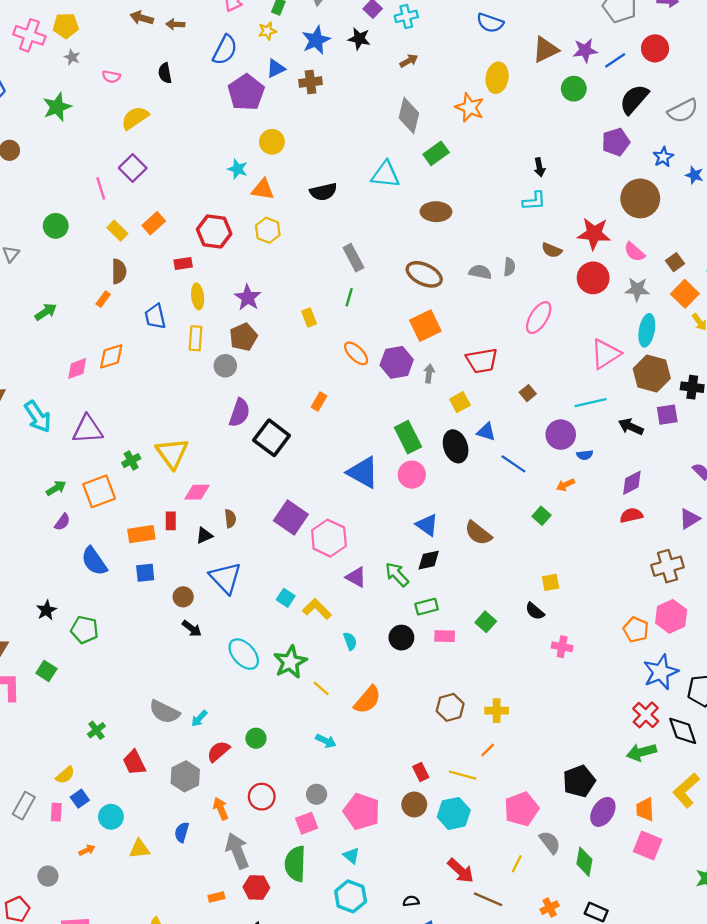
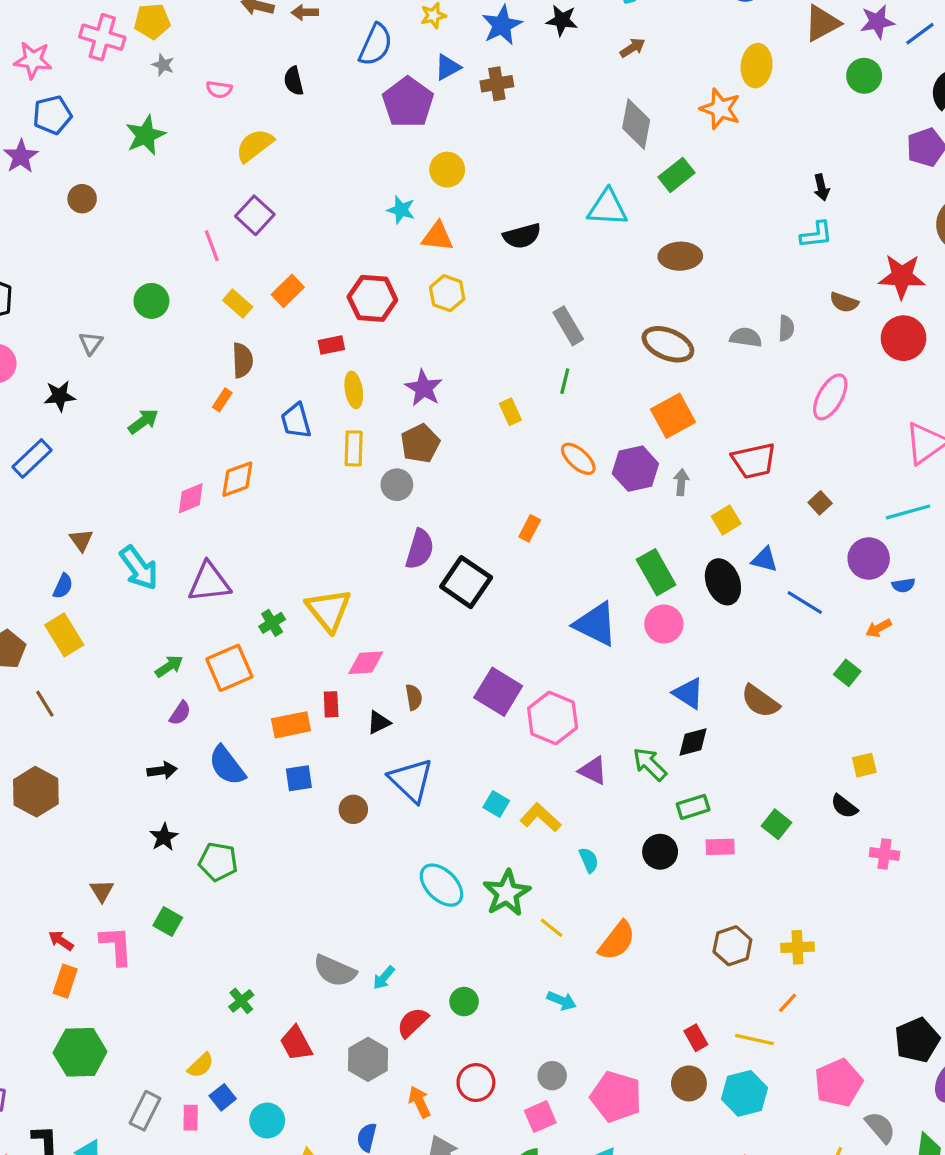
black arrow: (192, 628) -> (162, 770), moved, turned -42

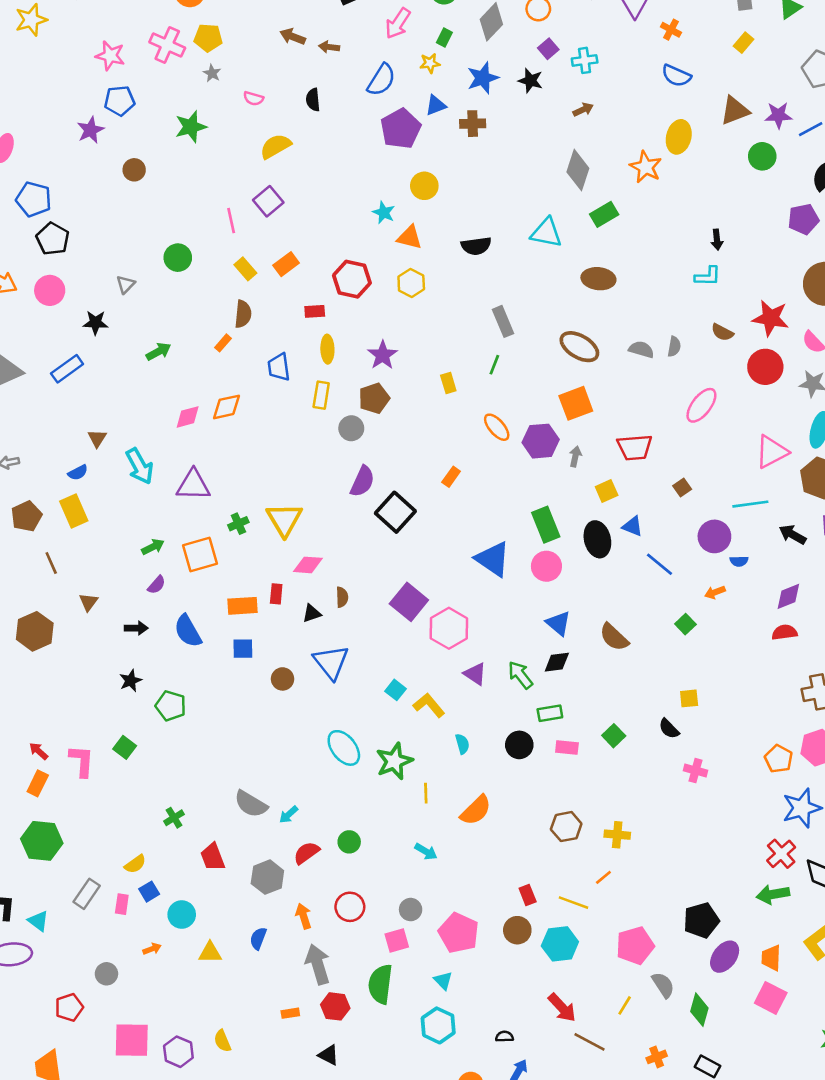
blue semicircle: (63, 586) -> (78, 473), turned 30
brown triangle: (102, 891) -> (88, 602), moved
yellow line: (552, 928) -> (426, 793), turned 42

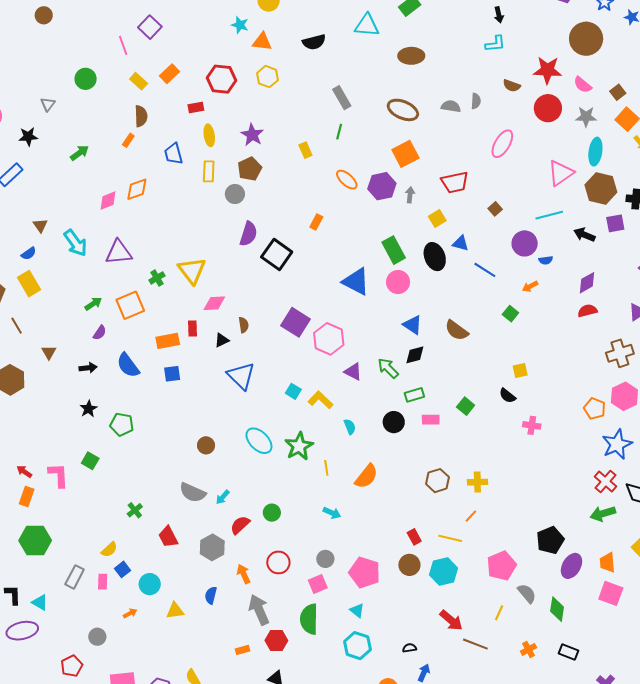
brown circle: (283, 679) -> (206, 445), moved

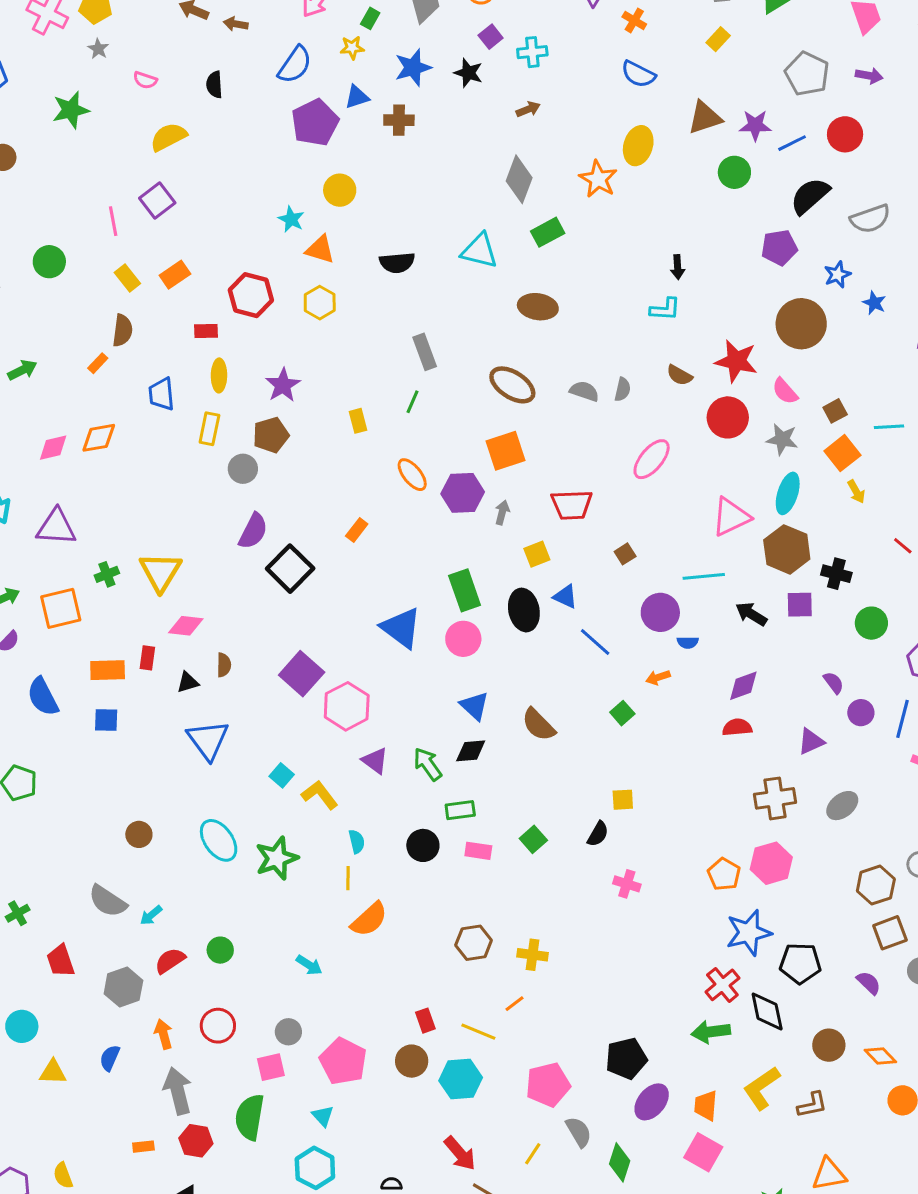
black semicircle: (507, 396) -> (598, 834), turned -108
yellow line: (326, 468) -> (348, 878), moved

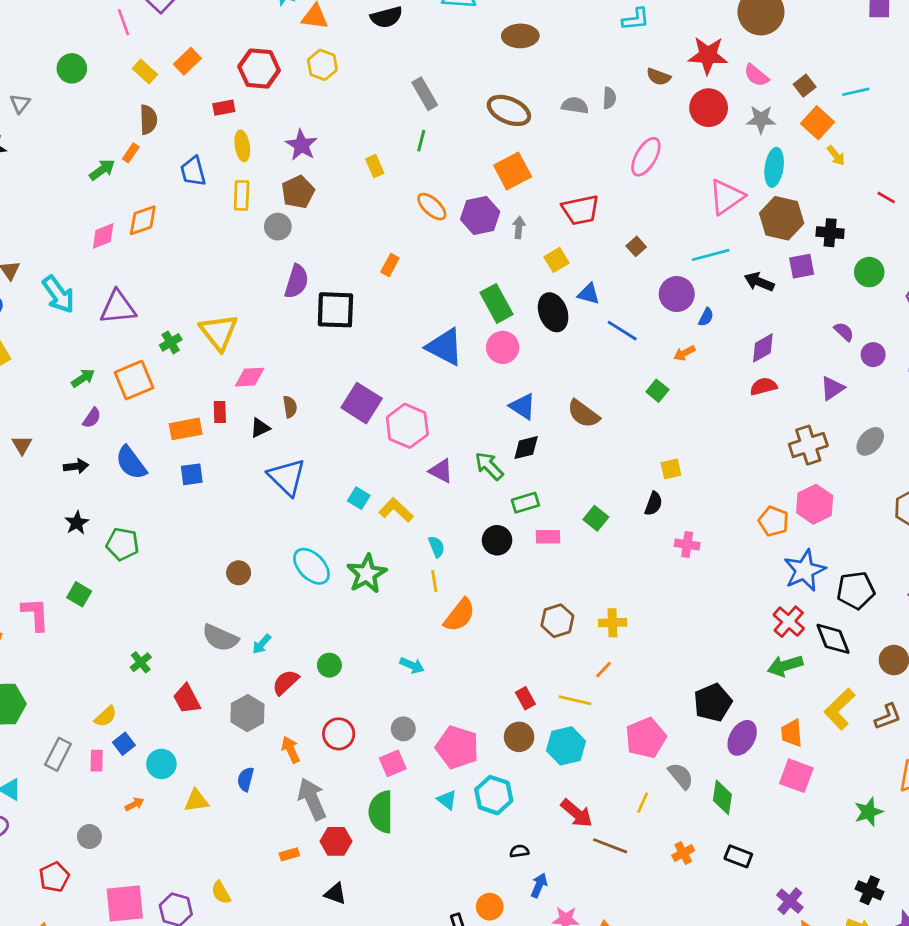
green arrow: (22, 370) -> (102, 170), moved
black square: (290, 569) -> (335, 310), turned -33
blue semicircle: (688, 642) -> (706, 317), turned -54
cyan hexagon: (315, 1168) -> (494, 795), moved

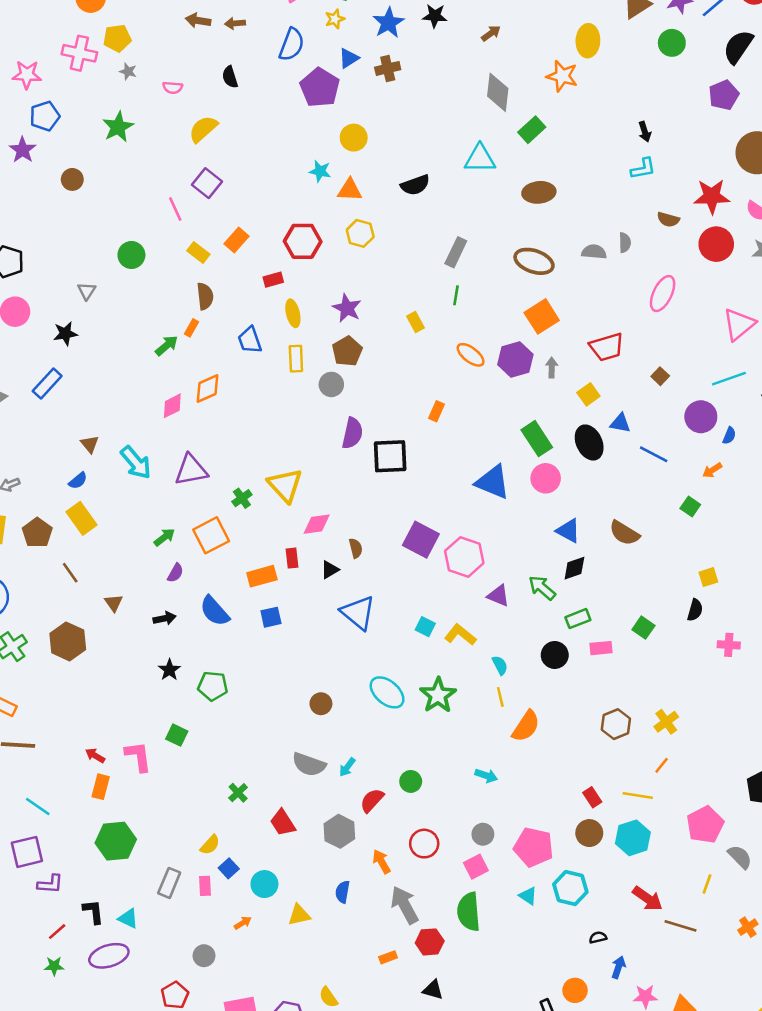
gray rectangle: (425, 94) -> (456, 252), turned 60
yellow cross: (612, 623) -> (666, 722), turned -30

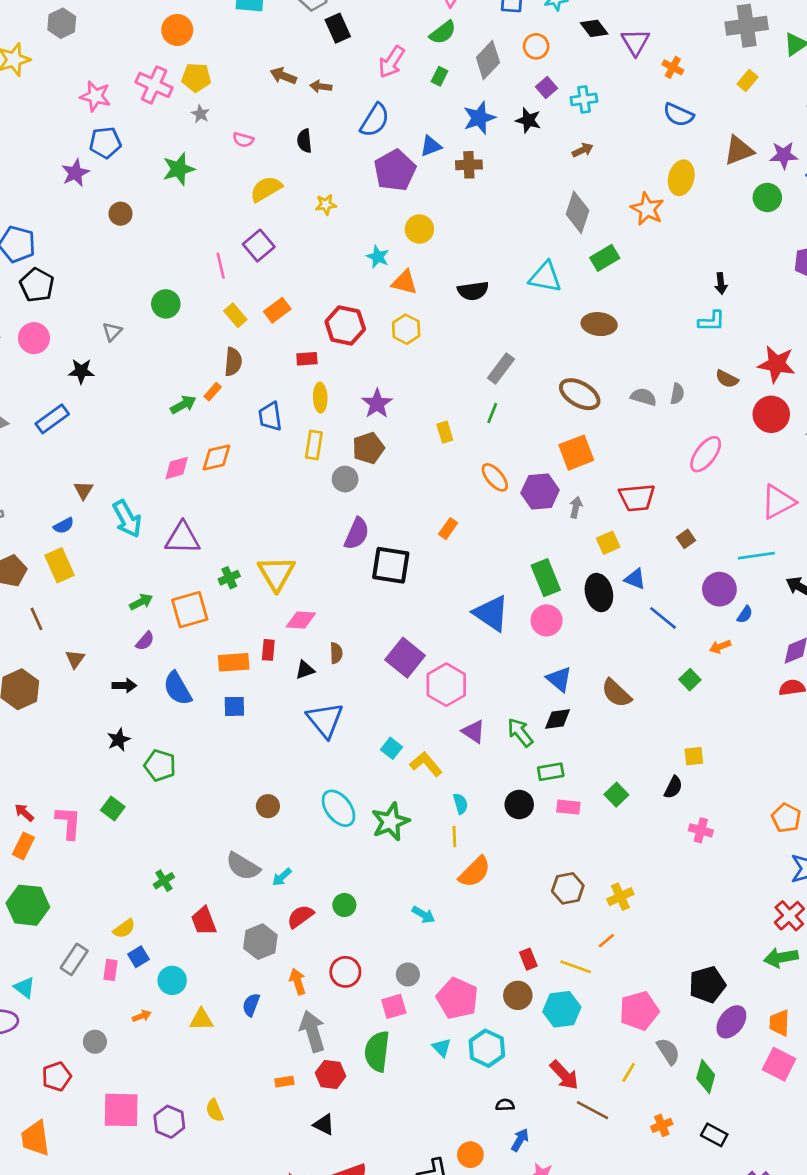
yellow star: (335, 19) -> (326, 205), moved

